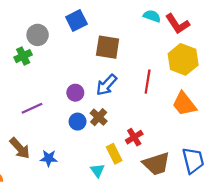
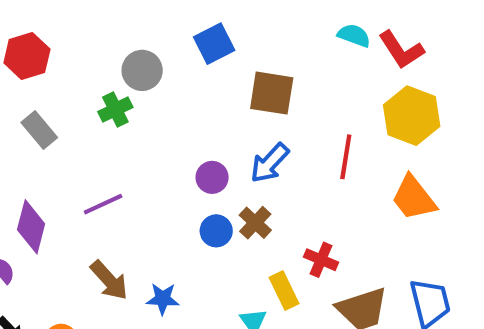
purple line: (32, 108) -> (103, 204), moved
red cross: (134, 137) -> (321, 260), turned -35

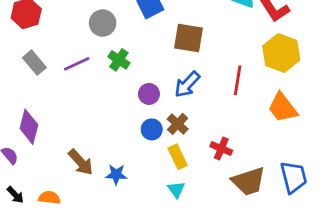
green cross: (115, 109) -> (119, 60), moved, turned -30
purple line: (103, 204) -> (77, 64), moved
yellow rectangle: (284, 291) -> (178, 157), moved

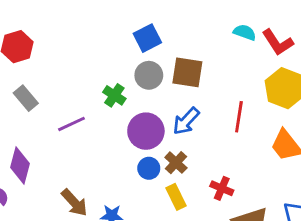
gray circle: (103, 23) -> (149, 75), moved
purple line: (77, 64) -> (72, 124), moved
purple circle: (149, 94) -> (146, 131), size x1.6

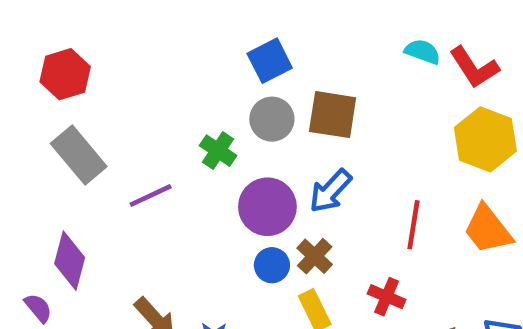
gray rectangle: (26, 98) -> (79, 155), size x1.4
red line: (239, 117) -> (414, 225), moved

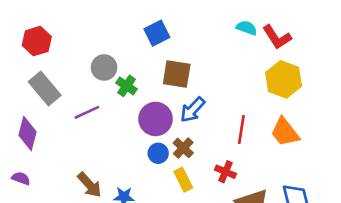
brown square: (333, 115) -> (177, 74), moved
gray circle: (272, 119) -> (104, 67), moved
purple diamond: (70, 261) -> (27, 133), moved
purple semicircle: (38, 308) -> (21, 178), turned -30

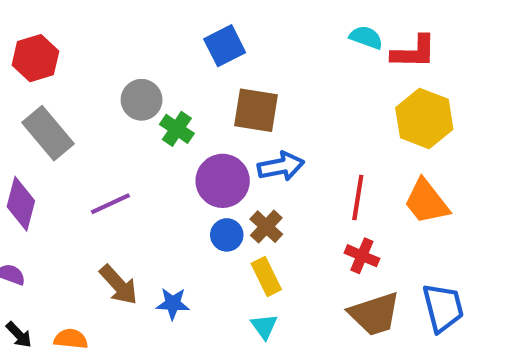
red L-shape: (277, 37) -> (414, 52), turned -56
blue arrow: (192, 110) -> (281, 166), turned -144
purple line: (87, 112) -> (110, 204), moved
red cross: (225, 172) -> (362, 256), moved

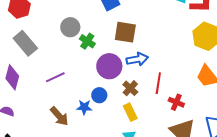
red line: (358, 198) -> (158, 83), moved
blue circle: (227, 235) -> (99, 95), moved
blue star: (173, 304) -> (84, 107), moved

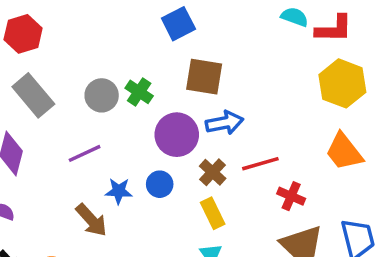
gray circle: (70, 27) -> (102, 95), moved
red line: (158, 83) -> (260, 164), turned 65
blue star: (84, 107) -> (119, 191), moved

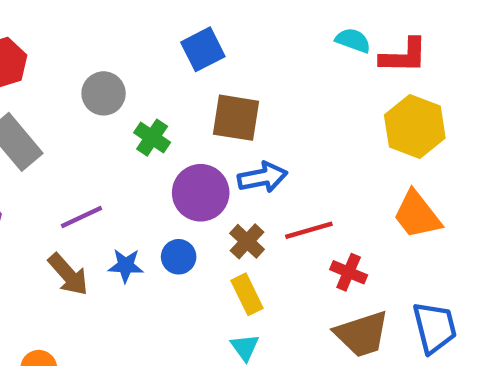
gray circle: (102, 95) -> (104, 93), moved
brown arrow: (91, 220) -> (68, 274), moved

